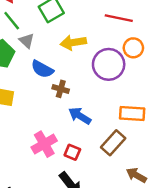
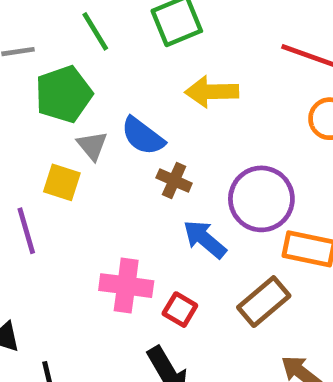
gray triangle: (27, 41) -> (92, 146), moved
purple circle: (109, 64) -> (261, 199), moved
pink cross: (44, 144) -> (126, 286), turned 30

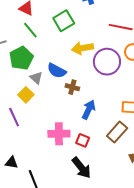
yellow square: (62, 182) -> (26, 95), turned 35
purple circle: (261, 199) -> (107, 62), moved
blue arrow: (205, 239) -> (89, 110), turned 84

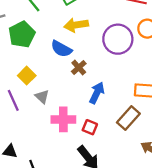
yellow arrow: (83, 48) -> (76, 25), moved
gray triangle: (36, 78) -> (42, 97), moved
brown cross: (72, 87) -> (79, 67), turned 32

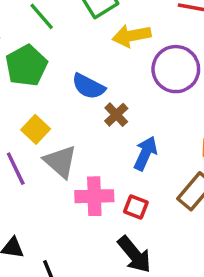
yellow arrow: (76, 25) -> (132, 36), moved
gray triangle: (42, 97) -> (60, 162), size x1.5

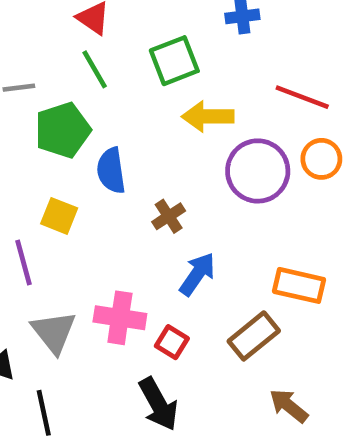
blue semicircle: (88, 86) -> (111, 171), moved, turned 44
yellow square: (36, 129) -> (59, 216), turned -32
gray triangle: (60, 162) -> (54, 332), moved

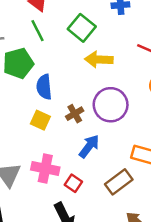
green square: (174, 61) -> (82, 28), turned -32
purple circle: (258, 171) -> (111, 105), moved
yellow square: (59, 216) -> (40, 120), moved

